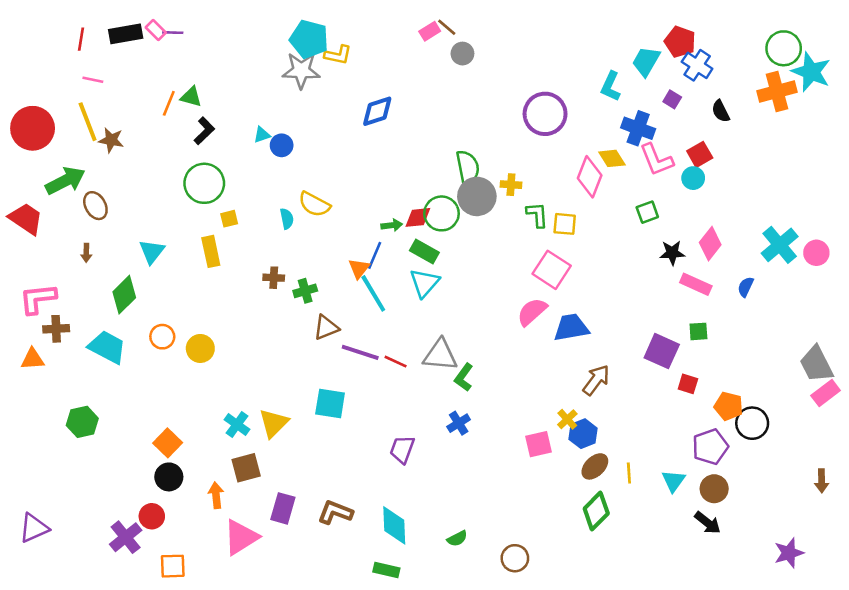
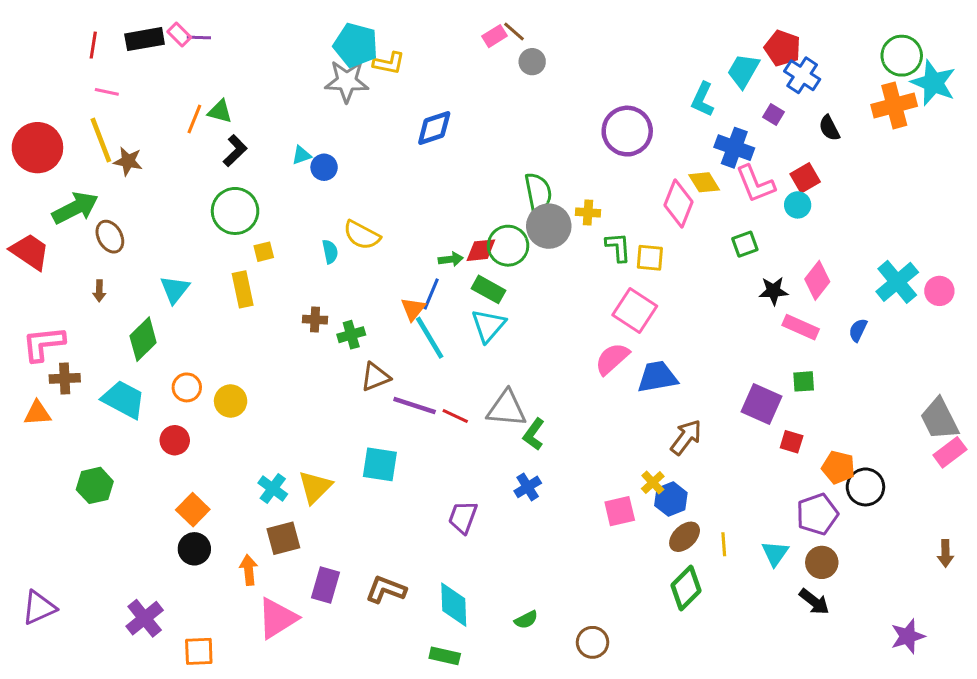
red circle: (152, 516) -> (175, 440), moved

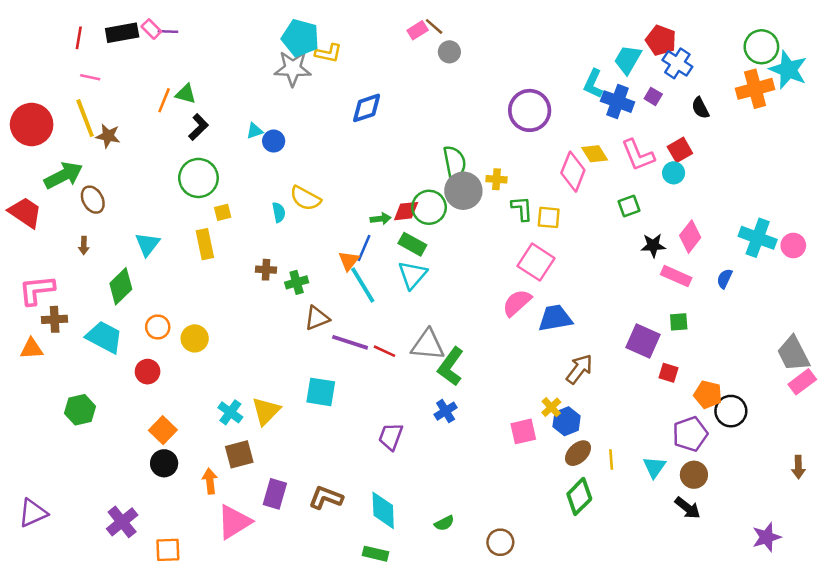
blue cross: (734, 148) -> (618, 102), moved
cyan cross: (897, 282) -> (758, 238), turned -30
green L-shape: (534, 434) -> (451, 366), size x1.4

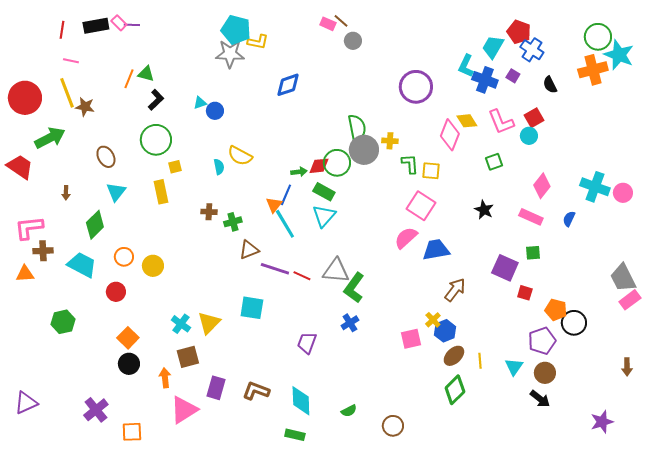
pink rectangle: (418, 30) -> (328, 24), turned 56
brown ellipse: (93, 200) -> (106, 157), moved
black star: (653, 245) -> (484, 210), moved, turned 30

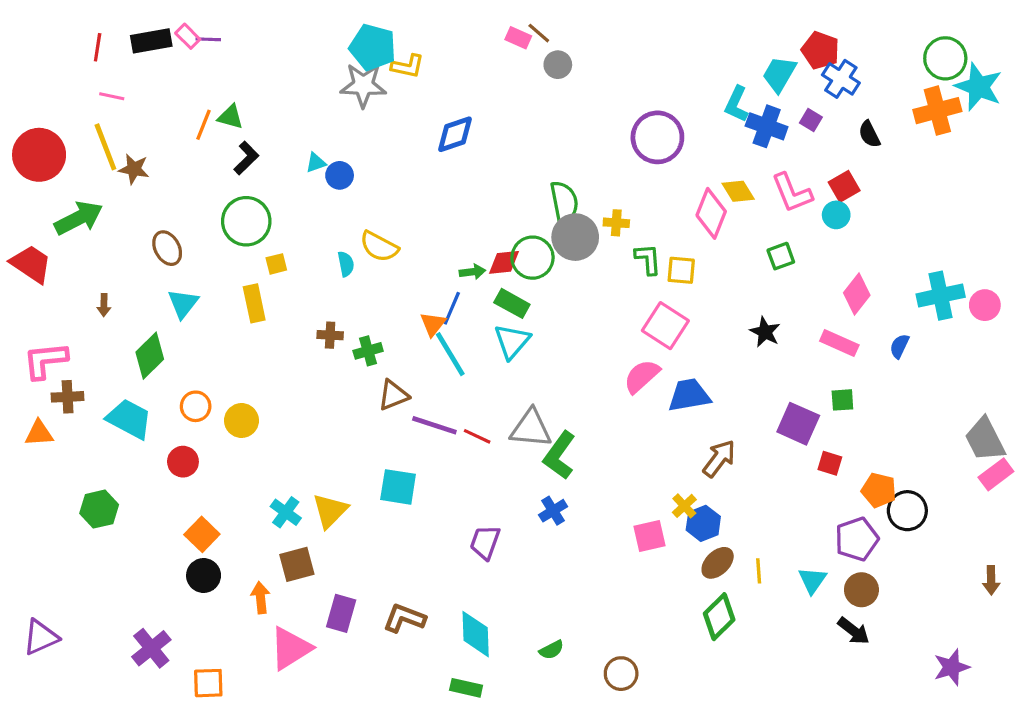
cyan cross: (595, 187) -> (941, 296), turned -32

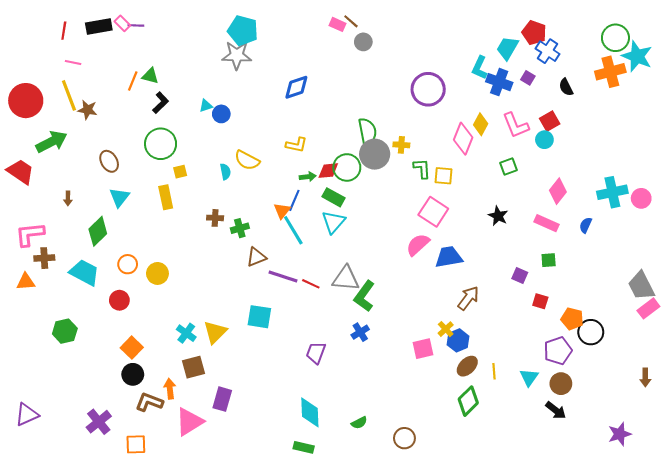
yellow L-shape: (408, 66) -> (296, 145), moved
yellow diamond: (738, 191) -> (481, 124), turned 60
purple square: (798, 424) -> (520, 276), size x0.6
brown L-shape: (404, 618) -> (149, 402), moved

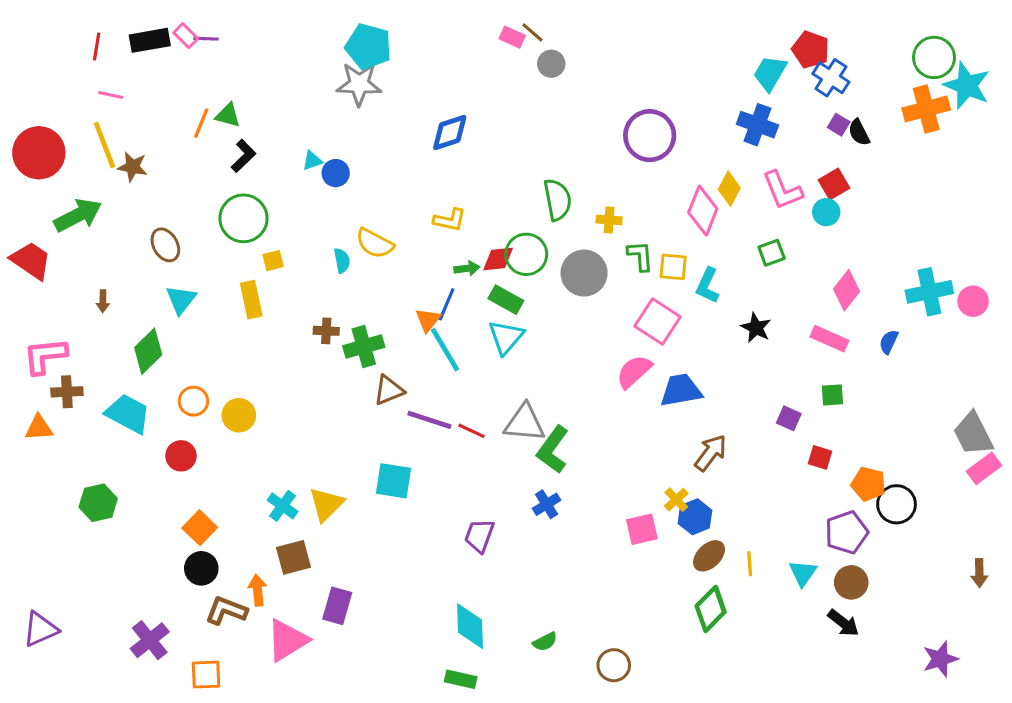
cyan L-shape: (480, 68) -> (707, 286), moved
purple square: (528, 78) -> (839, 125), moved
gray circle: (375, 154) -> (584, 273), moved
green cross: (240, 228) -> (364, 346), size x1.4

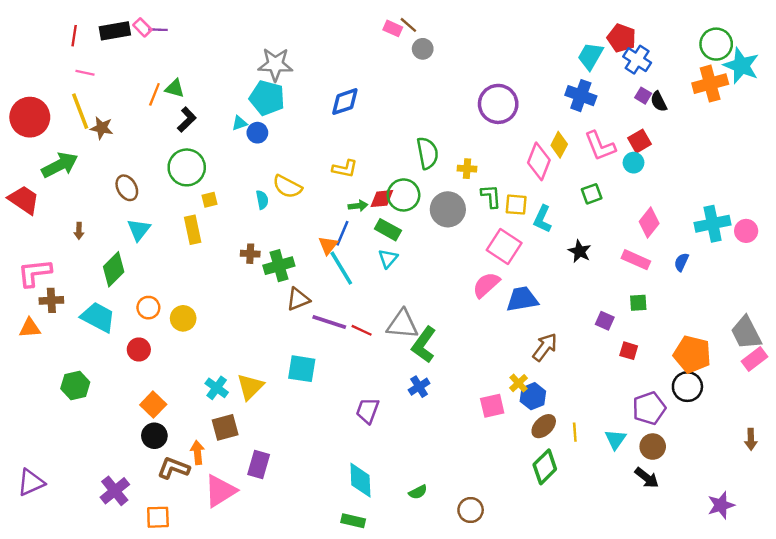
cyan pentagon: (368, 47) -> (267, 98), moved
cyan triangle: (506, 337) -> (388, 258), size x0.7
orange pentagon: (868, 484) -> (692, 354), moved, size x1.4

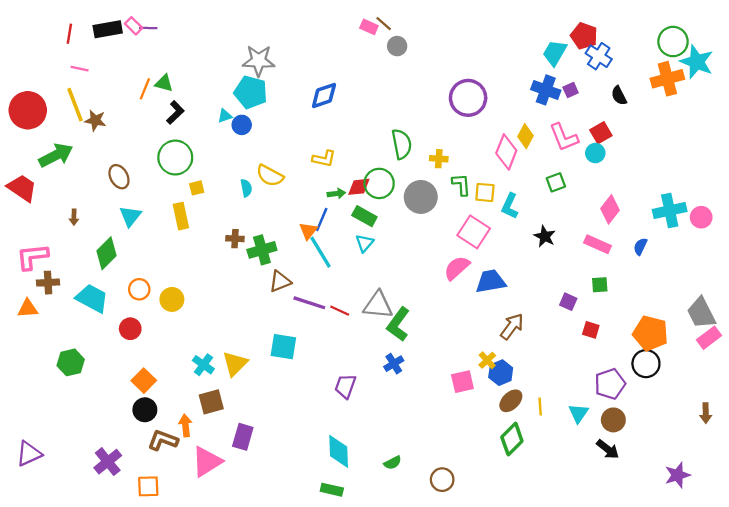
purple square: (643, 96) -> (571, 90), moved, turned 35

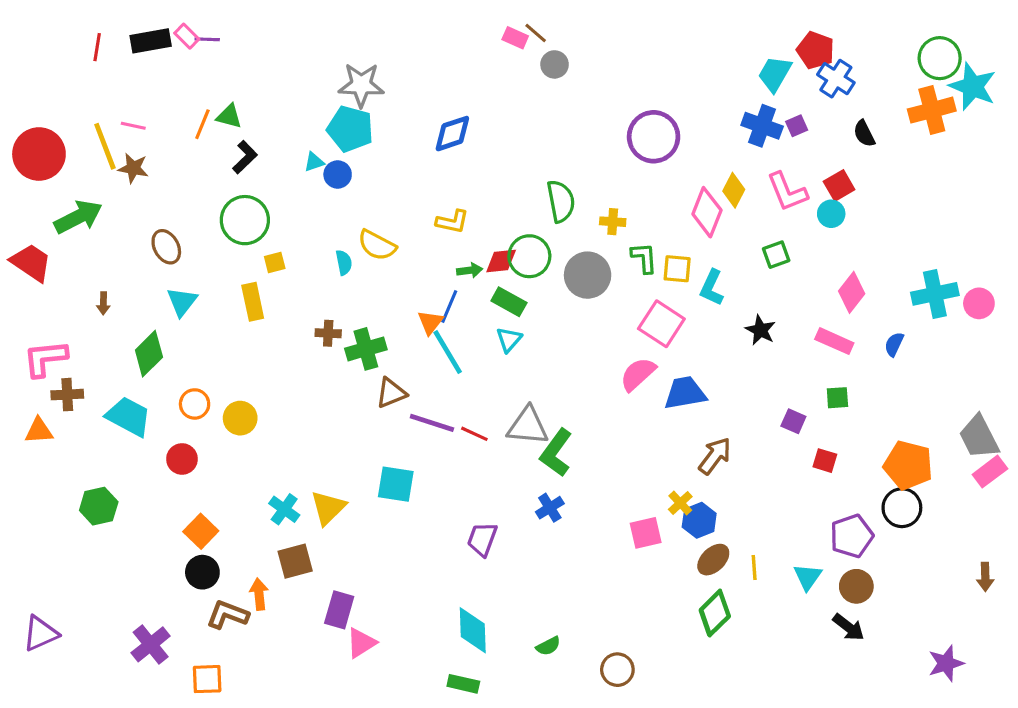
pink line: (80, 69) -> (133, 126), moved
pink triangle: (207, 462) -> (361, 643), moved, size x0.7

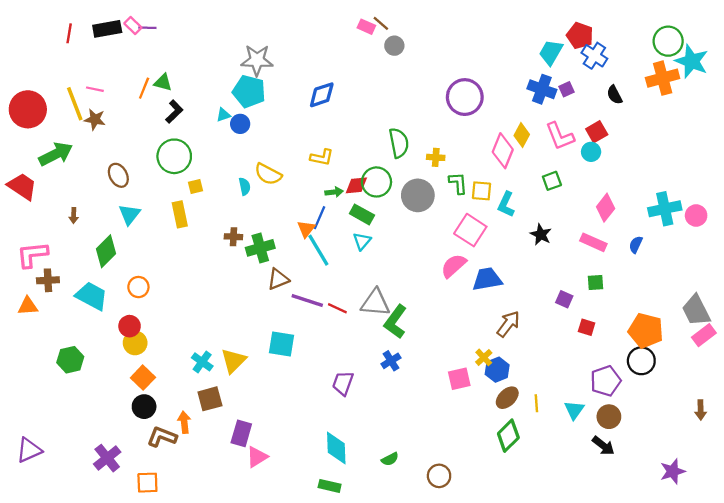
yellow circle: (240, 418) -> (135, 343), moved

